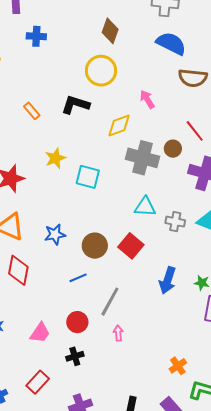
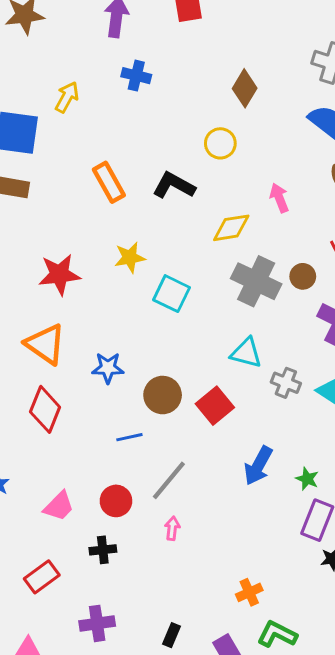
yellow circle: (101, 71) -> (220, 143), size x0.7
orange rectangle: (32, 111) -> (109, 182), size x1.5

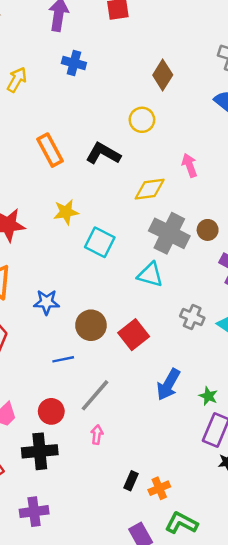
cyan triangle: (246, 353) -> (150, 275), moved
black cross: (103, 550) -> (40, 451), size x1.6
black rectangle: (172, 635) -> (131, 481), moved

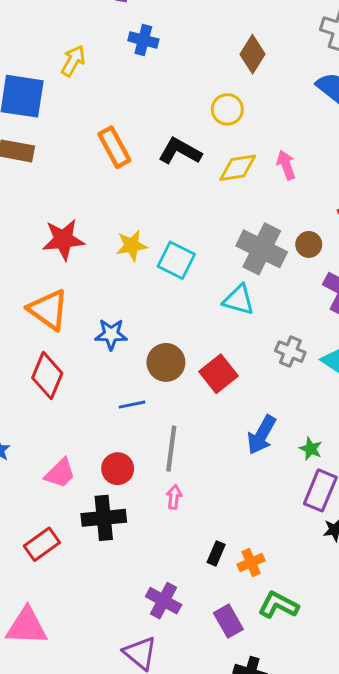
yellow diamond: (150, 189) -> (238, 168), moved
yellow star: (66, 212) -> (132, 245), moved
gray line: (95, 395) -> (171, 449), turned -33
purple cross: (34, 512) -> (164, 601), moved, turned 36

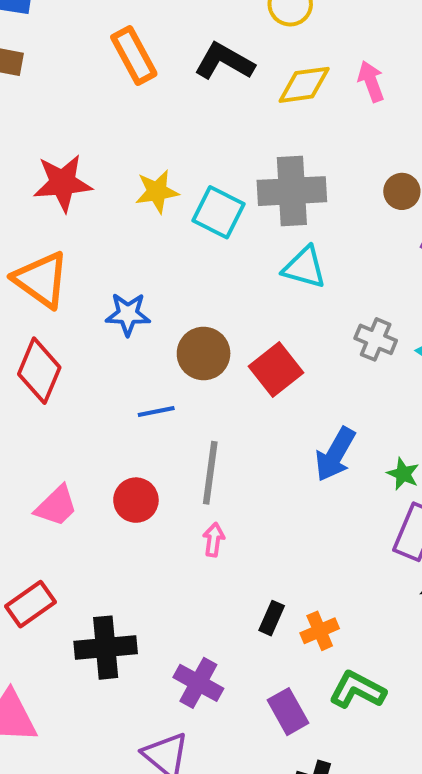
gray cross: (262, 249) -> (292, 191), moved, turned -30
black cross: (104, 518) -> (106, 648), moved

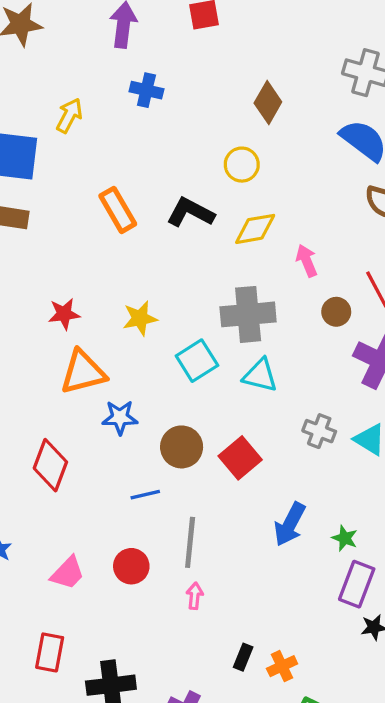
pink arrow: (371, 81) -> (307, 261), moved
red star: (63, 183) -> (64, 314), size x0.7
cyan square: (218, 212) -> (197, 361), moved, turned 33
orange triangle: (41, 280) -> (83, 372), moved, turned -48
red rectangle: (31, 604) -> (50, 652), turned -42

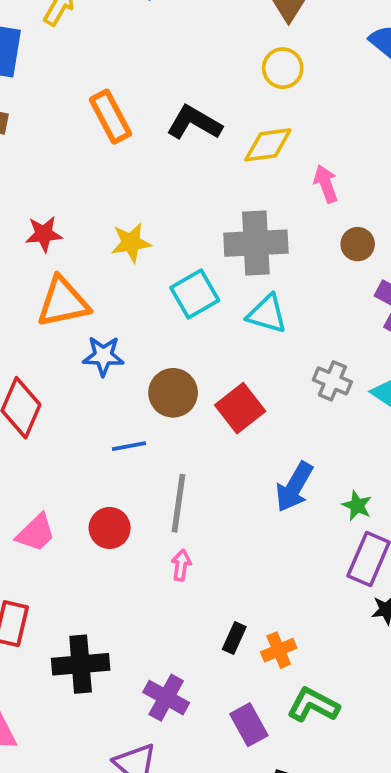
yellow circle: (242, 165) -> (283, 68), moved

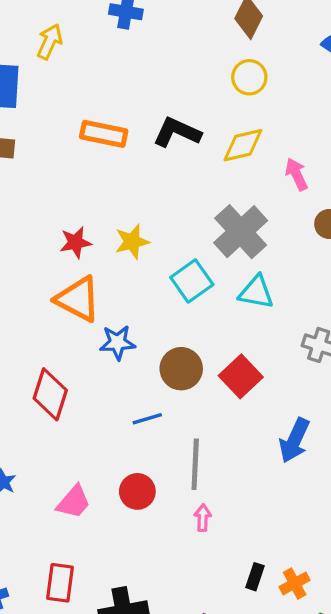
orange rectangle: (110, 117) -> (104, 134), turned -45
red star: (44, 234) -> (75, 242), moved
gray cross: (256, 243) -> (241, 232), turned -34
orange triangle: (63, 302) -> (78, 299), turned 45

